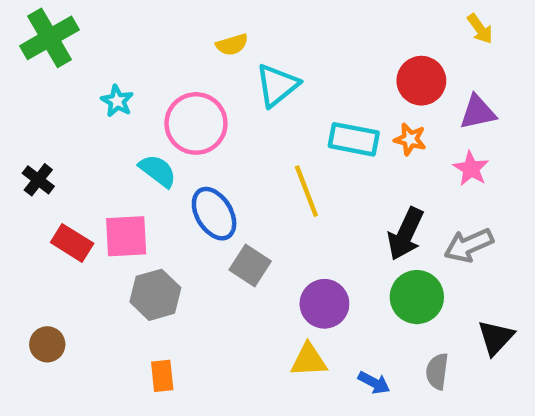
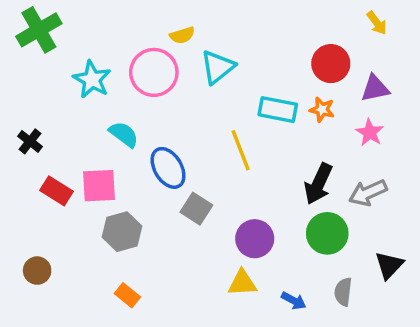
cyan star: (117, 101) -> (92, 79), size x1.5
pink circle: (196, 123) -> (154, 72), moved
orange rectangle: (162, 376) -> (127, 295), turned -45

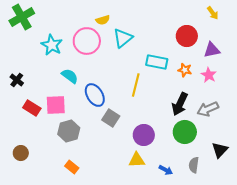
orange star: (322, 110) -> (185, 70), moved
yellow line: (241, 150) -> (136, 85), turned 35

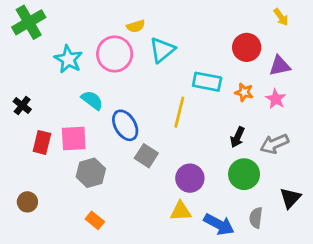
black arrow: (180, 104) -> (237, 137), size x0.7
red rectangle: (32, 108) -> (42, 142), turned 72
blue arrow: (166, 170) -> (219, 224), size x1.6

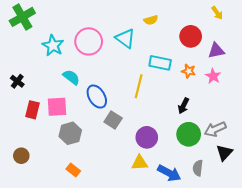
yellow semicircle: (136, 26) -> (151, 20), moved
cyan triangle: (162, 50) -> (125, 38), turned -45
gray arrow: (274, 144) -> (215, 129), moved

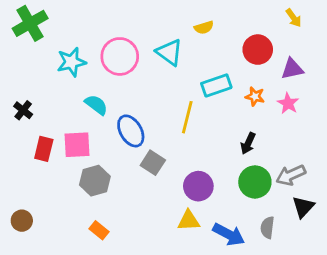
cyan star: (53, 46) -> (71, 62), turned 30
cyan rectangle: (160, 63) -> (216, 85), turned -30
brown circle: (21, 156) -> (22, 221), moved

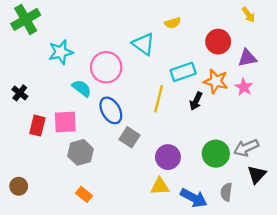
pink circle: (120, 56) -> (106, 67), moved
orange star: (255, 96) -> (216, 81), size x1.5
black arrow: (248, 143) -> (196, 101), moved

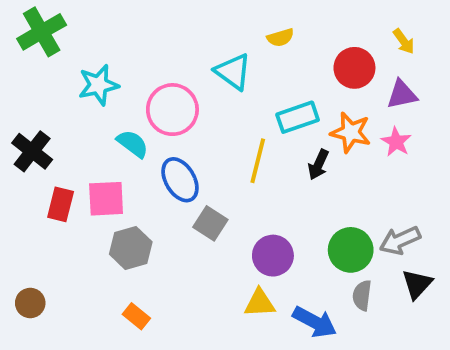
yellow arrow: (248, 15) -> (404, 41), moved
black cross: (20, 93) -> (32, 151), size x1.5
gray semicircle: (226, 192) -> (362, 295), moved

